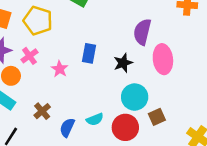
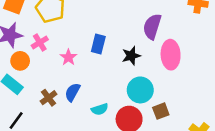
blue semicircle: (67, 128) -> (72, 92), moved

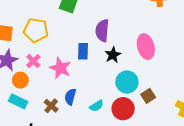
purple semicircle: (152, 27) -> (102, 31), moved
pink star: (68, 57) -> (60, 68), size x1.5

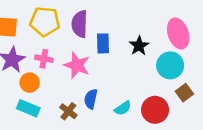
purple semicircle: (102, 31) -> (80, 24), moved
pink cross: (33, 61) -> (44, 59), turned -32
cyan circle: (127, 82) -> (170, 65), moved

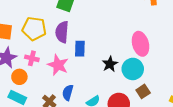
black star: (139, 46) -> (110, 64), moved

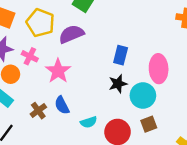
purple semicircle: (62, 32) -> (71, 34), turned 50
blue rectangle: (80, 49) -> (121, 55), moved
blue semicircle: (68, 93) -> (62, 105), turned -56

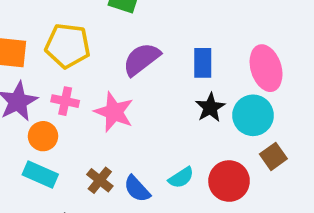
purple semicircle: (71, 34) -> (141, 59), moved
blue semicircle: (62, 105) -> (137, 189), moved

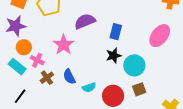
pink ellipse: (266, 68) -> (160, 36), moved, turned 40
pink cross: (65, 101) -> (37, 60), moved
blue semicircle: (137, 189) -> (69, 77), moved

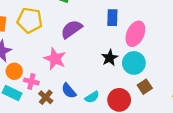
blue rectangle: (116, 32) -> (112, 18), moved
pink ellipse: (160, 36) -> (135, 34), moved

